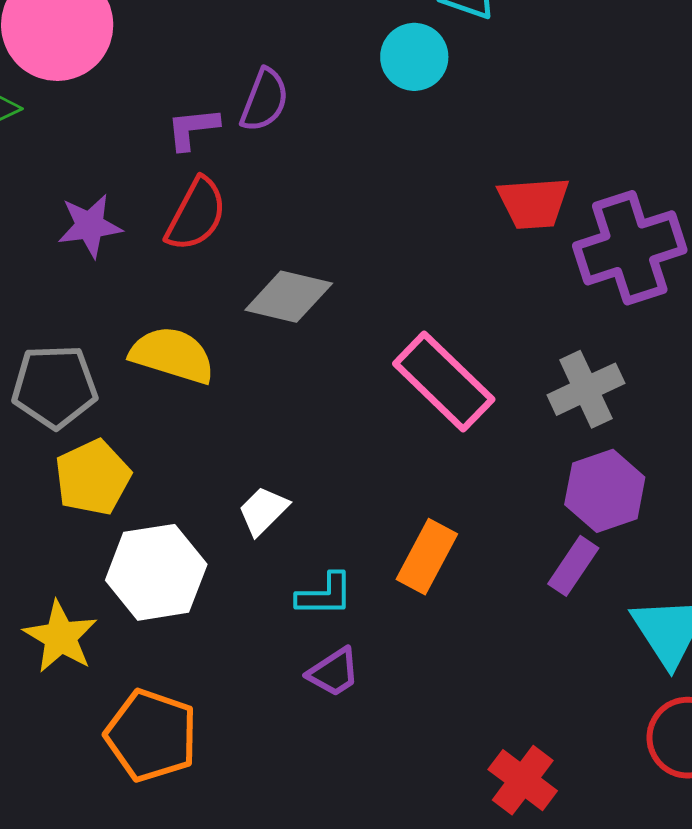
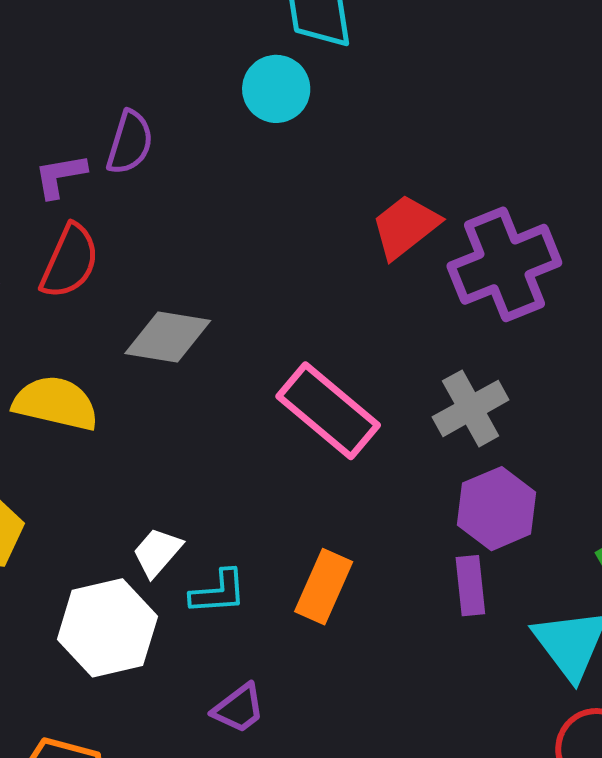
red trapezoid: (533, 203) -> (405, 226), turned 150
purple rectangle: (573, 566) -> (470, 586), turned -36
white hexagon: (156, 572) -> (107, 628), moved
cyan L-shape: (325, 595) -> (218, 592), moved

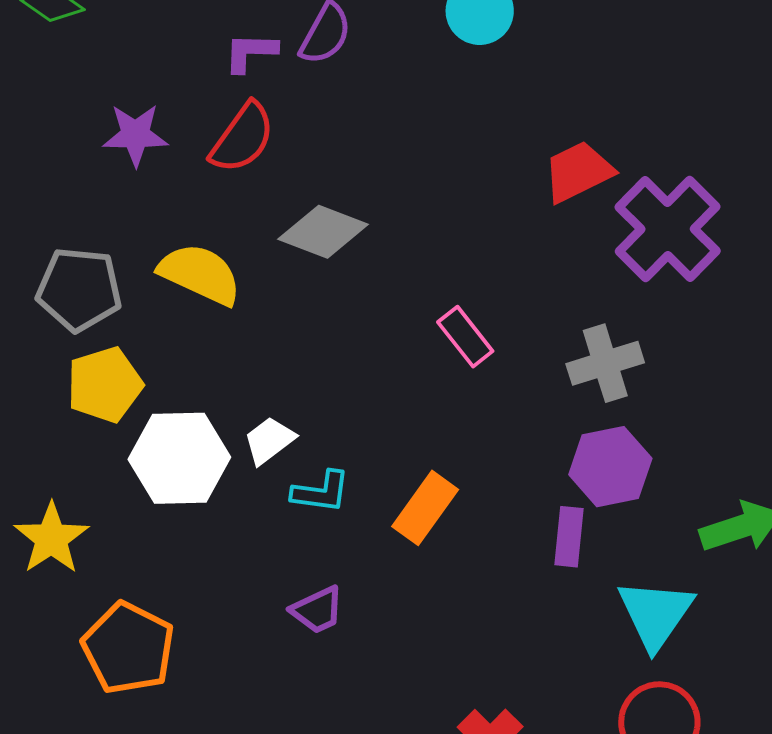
purple cross: (504, 264) -> (668, 229), turned -35
pink rectangle: (328, 411) -> (465, 337), size x0.6
white hexagon: (107, 628) -> (179, 458), moved

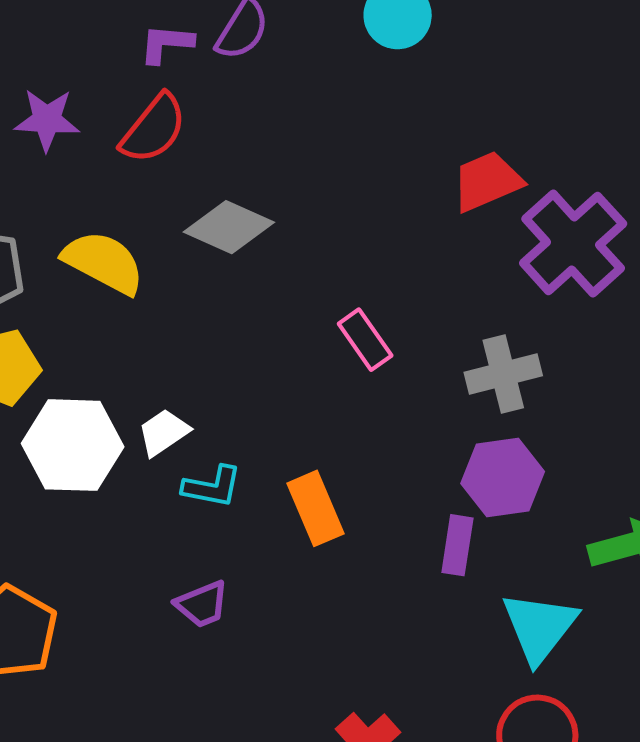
orange rectangle: (425, 508) -> (315, 508), turned -62

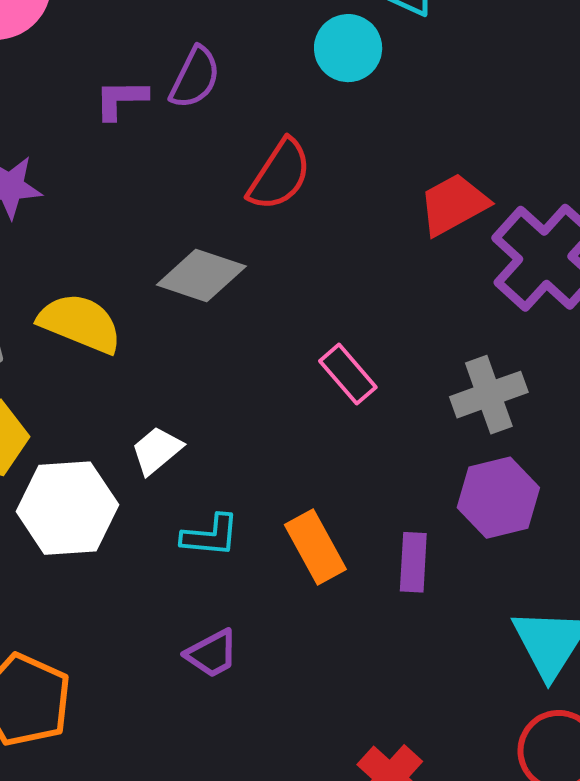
red semicircle: (154, 129) -> (280, 175), moved
white trapezoid: (163, 432) -> (157, 450), moved
purple rectangle: (457, 545) -> (413, 562), moved

